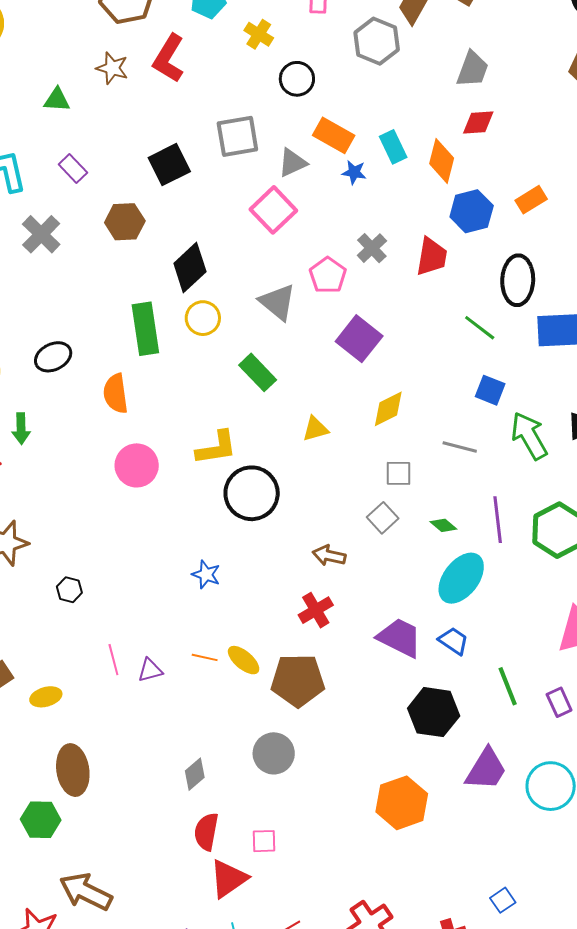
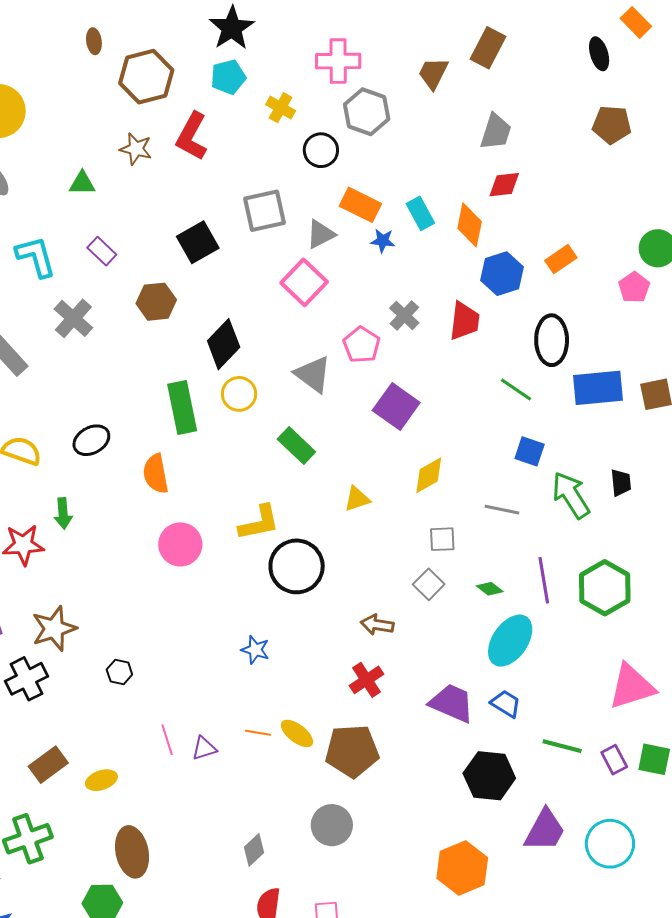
gray hexagon: (377, 41) -> (367, 112), moved
green line: (508, 686) -> (562, 746), turned -51

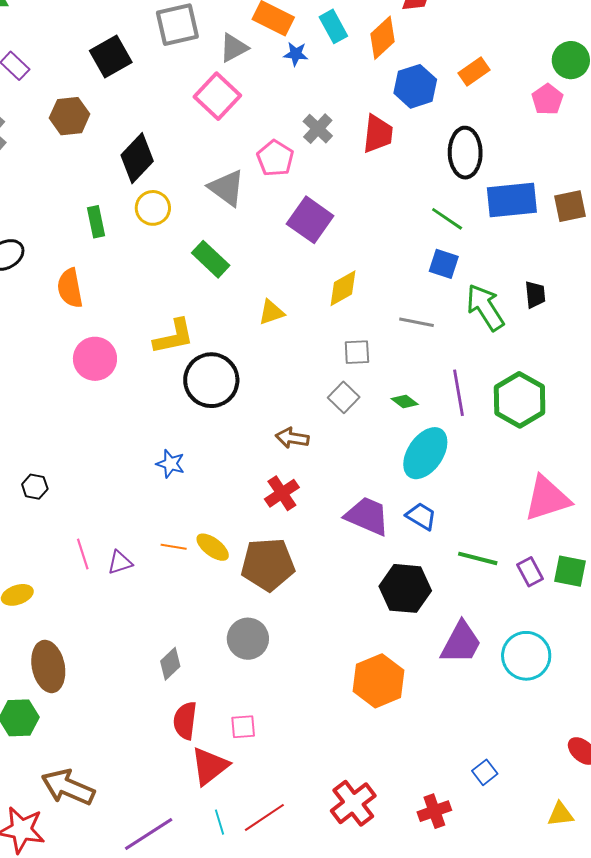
orange diamond: (470, 225) -> (383, 38), turned 36
green line: (516, 390) -> (447, 219), moved
green rectangle: (182, 407) -> (96, 222), size x0.6

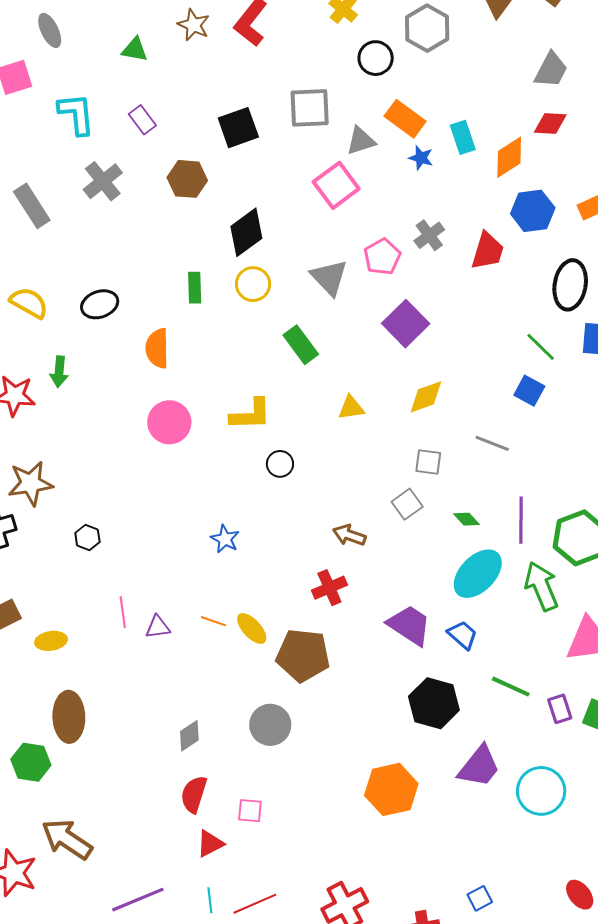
green arrow: (485, 307) -> (542, 586), moved
black circle: (211, 380) -> (280, 464), size x0.5
red triangle: (210, 766) -> (210, 844), size x0.7

